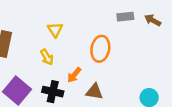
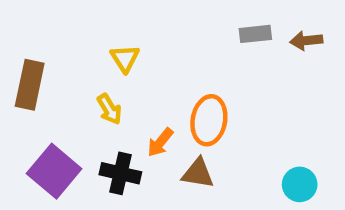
brown arrow: (153, 20) -> (306, 41), turned -35
orange ellipse: (100, 49) -> (209, 120), moved

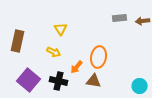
yellow arrow: (109, 109) -> (54, 52), turned -32

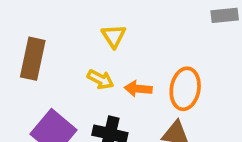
orange arrow: (77, 67) -> (138, 89), moved, turned 56

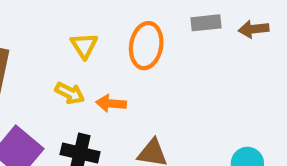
orange ellipse: (185, 89) -> (146, 46), moved

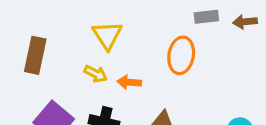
yellow triangle: (84, 46) -> (107, 35), size x1.4
orange ellipse: (146, 46) -> (181, 55), moved

